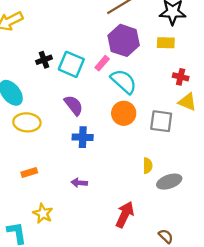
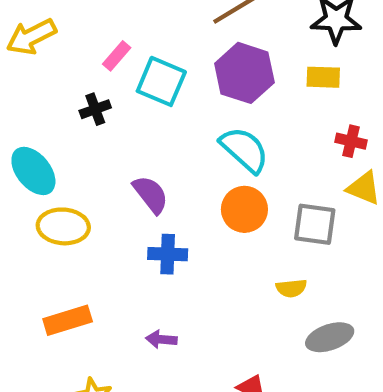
pink rectangle: (102, 63) -> (117, 56), moved
cyan square: (71, 64) -> (161, 81), moved
yellow semicircle: (148, 166) -> (291, 288), moved, turned 84
orange rectangle: (29, 172) -> (68, 320), size x1.5

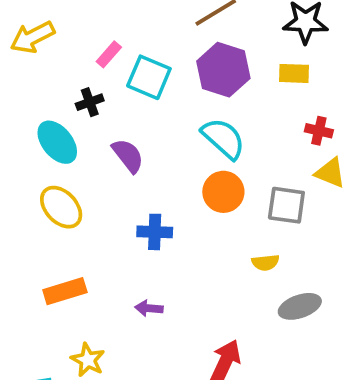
cyan ellipse: (33, 171) -> (57, 142), moved
purple semicircle: (151, 194) -> (128, 156), moved
yellow ellipse: (63, 226) -> (61, 207), turned 42

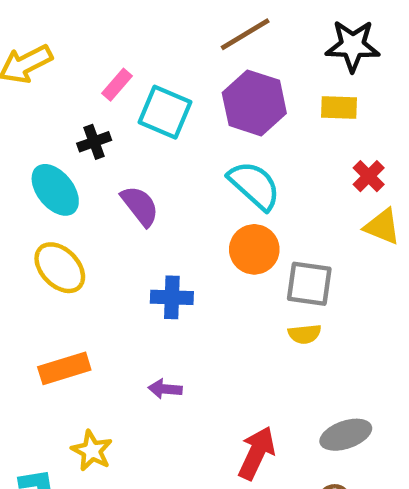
red cross: (319, 131) -> (369, 176), turned 32
gray square: (286, 205) -> (309, 284), moved
gray ellipse: (300, 306) -> (346, 435), moved

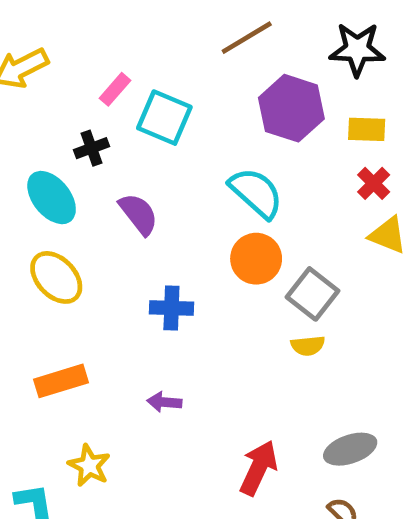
purple hexagon: (254, 103) -> (291, 108), moved
yellow rectangle: (339, 108) -> (367, 129), moved
gray square: (309, 284) -> (313, 294), turned 30

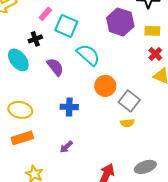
cyan semicircle: (256, 193) -> (88, 55), moved
yellow ellipse: (56, 277) -> (20, 110), moved, turned -35
purple arrow: (164, 402) -> (66, 147), turned -48

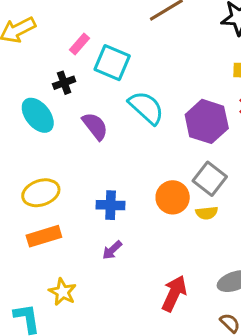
purple hexagon: (120, 22) -> (207, 121), moved
orange circle: (105, 86) -> (173, 197), moved
blue cross: (69, 107) -> (111, 205), moved
yellow ellipse: (20, 110) -> (41, 193), turned -30

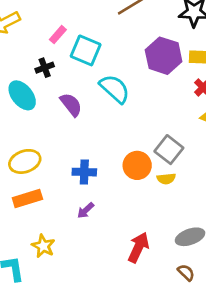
purple hexagon: (207, 121) -> (164, 56), moved

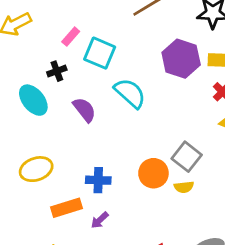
orange rectangle: (27, 198) -> (66, 208), moved

